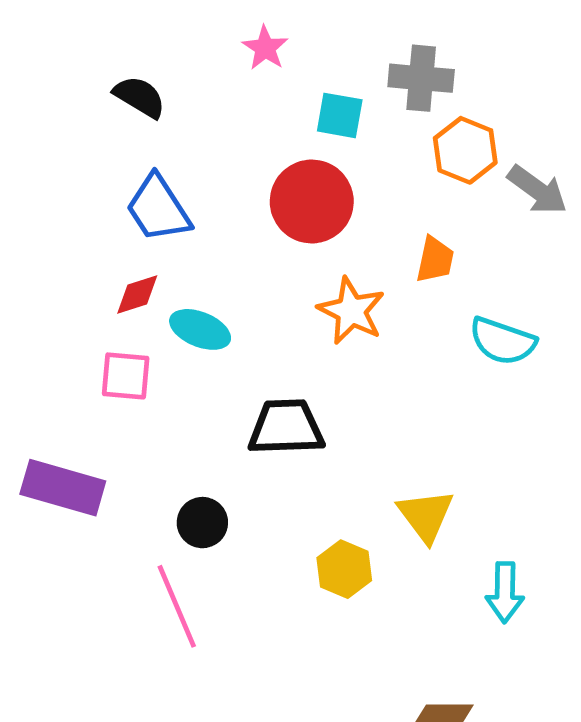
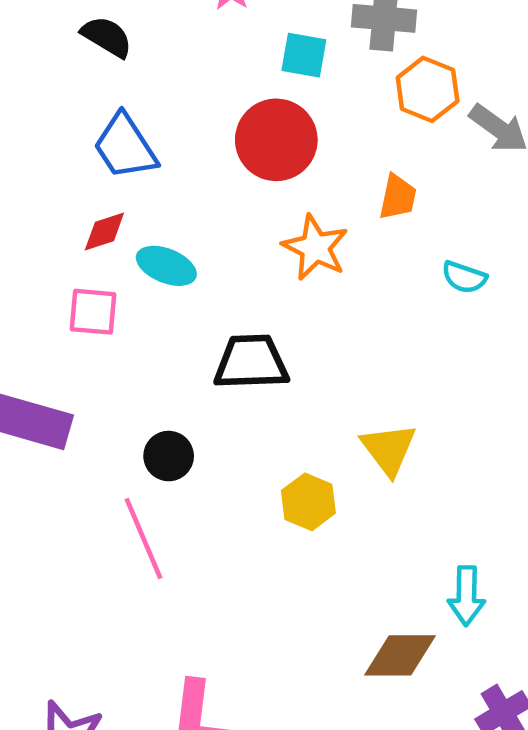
cyan semicircle: (503, 341) -> (464, 277), size x0.7
cyan arrow: (505, 592) -> (466, 596), moved

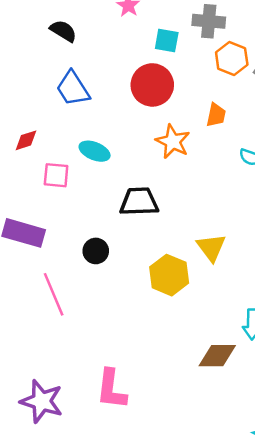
red diamond: (104, 231) -> (26, 140), moved
yellow hexagon: (308, 502) -> (169, 275), size x1.4
pink line: (143, 539) -> (54, 294), moved

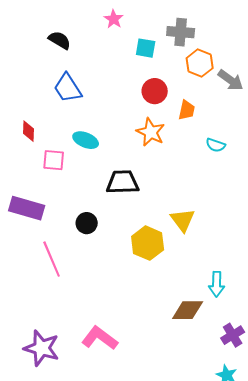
red circle: (152, 85) -> (155, 91), moved, size x0.7
red diamond: (26, 140) -> (29, 131), turned -70
pink L-shape: (111, 389) -> (100, 338), turned 120

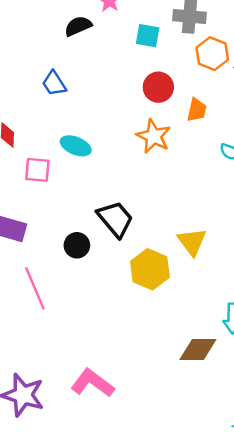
black semicircle: (60, 40) -> (78, 26), moved, turned -55
blue trapezoid: (68, 88) -> (54, 84), size x0.7
black trapezoid: (123, 182) -> (115, 219), moved, turned 52

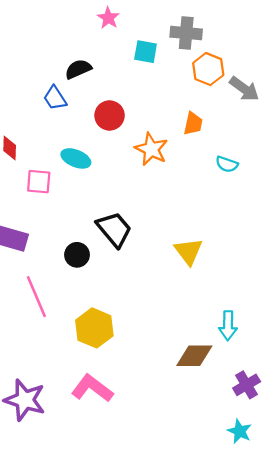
black semicircle: (78, 26) -> (78, 69), moved
red circle: (158, 87) -> (110, 115), moved
yellow hexagon: (150, 269) -> (94, 328), moved

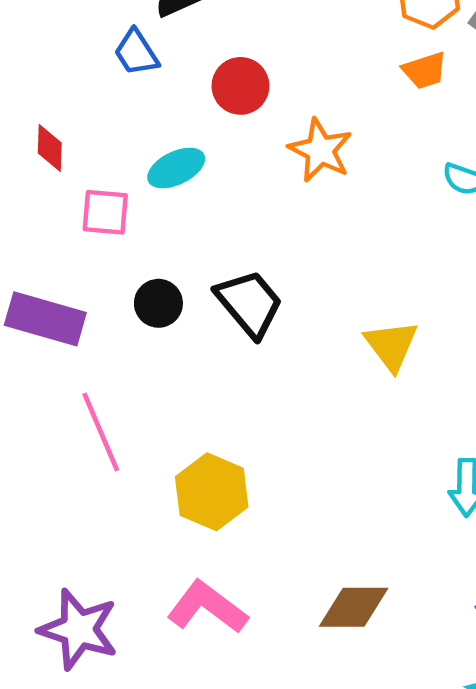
orange trapezoid: (193, 124) -> (425, 70), moved, turned 60
cyan ellipse: (76, 158) -> (176, 168), turned -48
black circle: (77, 255) -> (158, 303), moved
brown diamond: (194, 356) -> (354, 607), moved

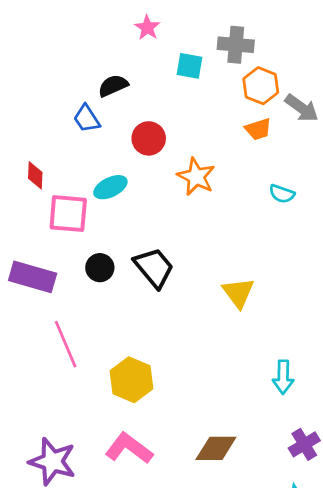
pink square: (105, 212) -> (68, 214), size x1.4

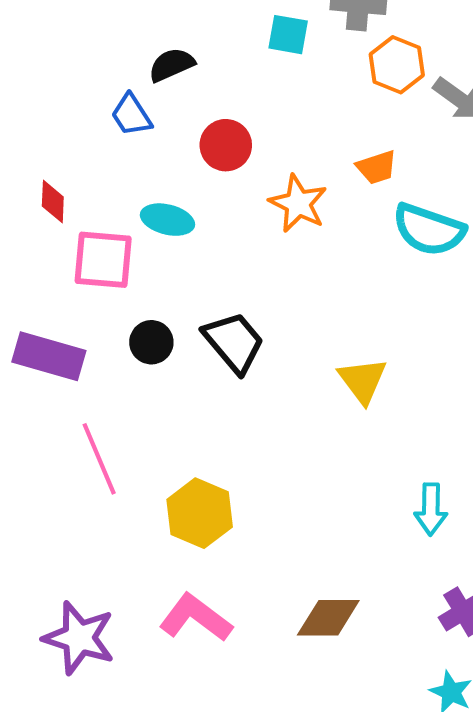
orange trapezoid: (258, 129) -> (377, 167), moved
cyan ellipse: (110, 187) -> (167, 220), turned 40
cyan semicircle: (282, 194) -> (429, 230), size x1.8

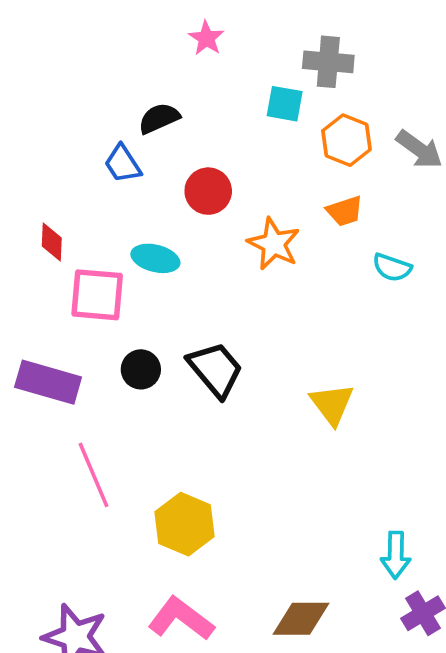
cyan square: (288, 35) -> (285, 104), moved
orange hexagon: (397, 65) -> (346, 140), moved
cyan semicircle: (429, 230) -> (392, 268), size x0.6
cyan arrow: (431, 509) -> (396, 555), moved

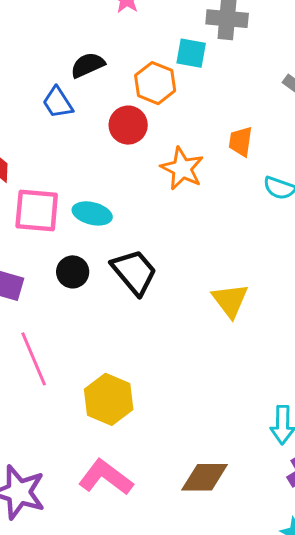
orange hexagon: (346, 140) -> (155, 83), moved
orange trapezoid: (345, 211) -> (241, 142), turned 116
cyan ellipse: (155, 258) -> (92, 213), moved

